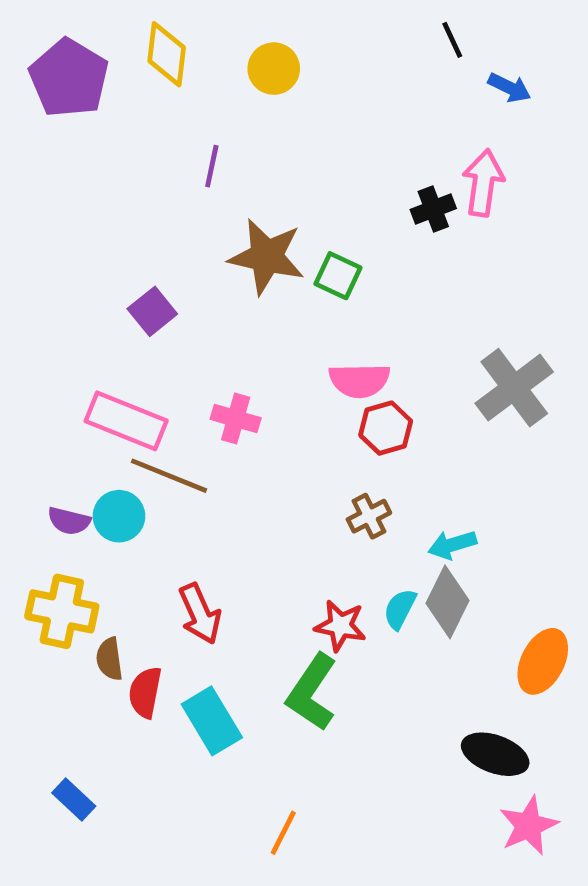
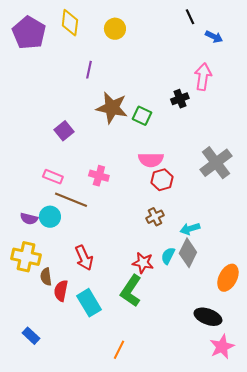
black cross: (433, 209) -> (180, 99), moved
pink rectangle: (126, 421) -> (53, 177), size x0.6

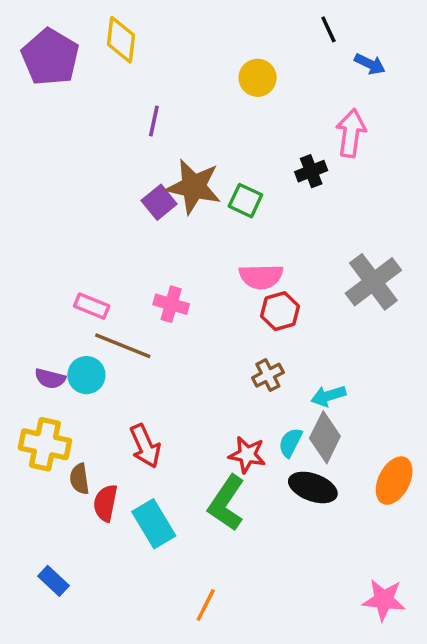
yellow circle: (115, 29) -> (258, 78), moved
purple square: (64, 131) -> (159, 202), moved
black ellipse: (208, 317) -> (313, 487), moved
pink star: (222, 347) -> (384, 600), turned 30

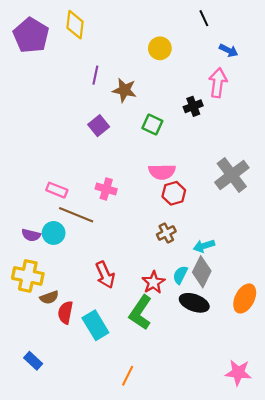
blue arrow: (370, 64) -> (229, 50), moved
brown star: (194, 187) -> (124, 90), moved, size x0.7
red arrow: (145, 446) -> (105, 275), moved
red star: (247, 455) -> (153, 282), turned 30
brown semicircle: (79, 479) -> (49, 297), turned -102

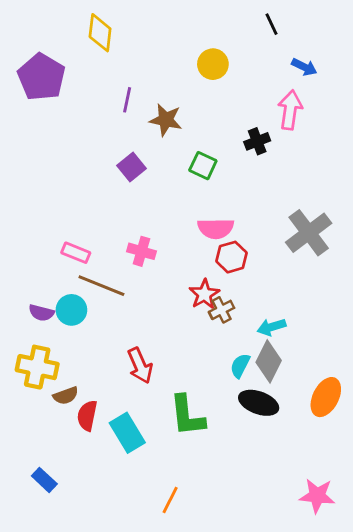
purple pentagon: (31, 35) -> (41, 77), moved
red star: (153, 282) -> (204, 294), moved
green L-shape: (141, 312) -> (187, 416), turned -40

